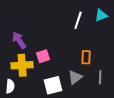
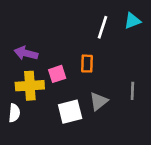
purple arrow: (19, 40) -> (26, 53), turned -42
orange rectangle: (86, 57) -> (87, 64), moved
gray line: (100, 77) -> (132, 91), moved

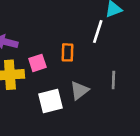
white line: (103, 27) -> (98, 31), moved

